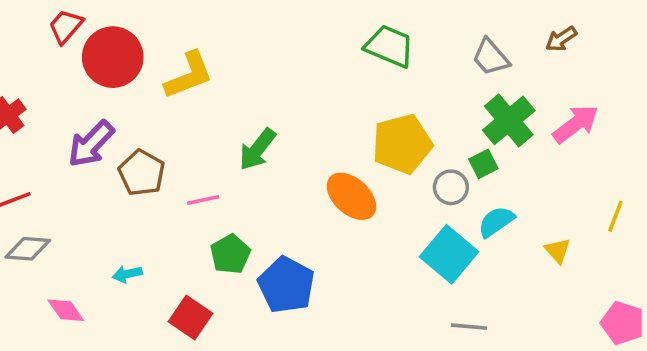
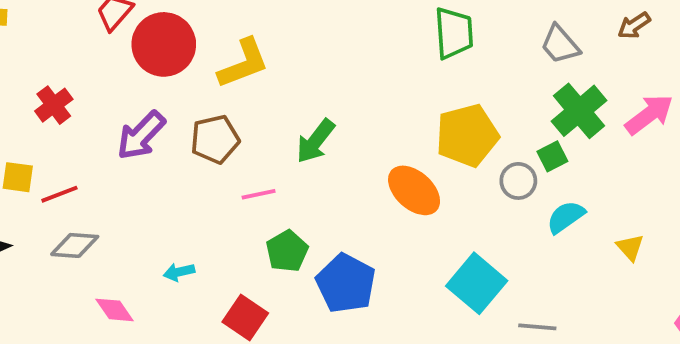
green trapezoid: (389, 46) -> (454, 33), turned 63
brown pentagon: (142, 173) -> (215, 139), moved, turned 30
cyan square: (449, 254) -> (477, 283), moved

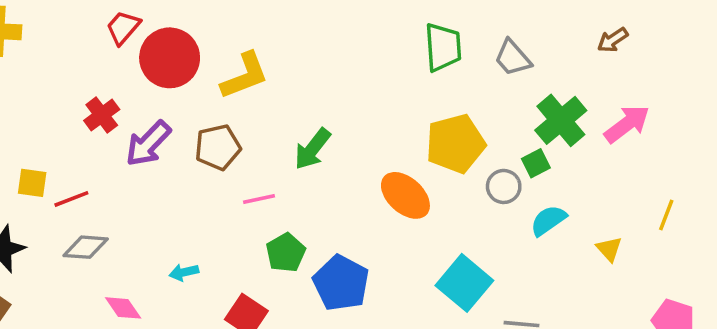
gray trapezoid: (560, 44) -> (513, 58), moved
red cross: (54, 105) -> (102, 115), moved

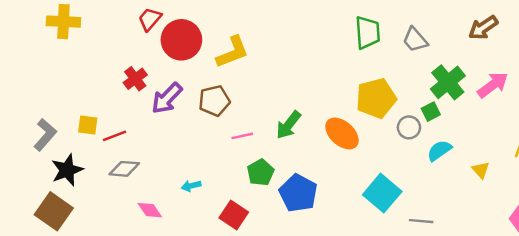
brown arrow: (613, 40) -> (483, 28), size x1.4
green arrow: (313, 149) -> (288, 125), moved

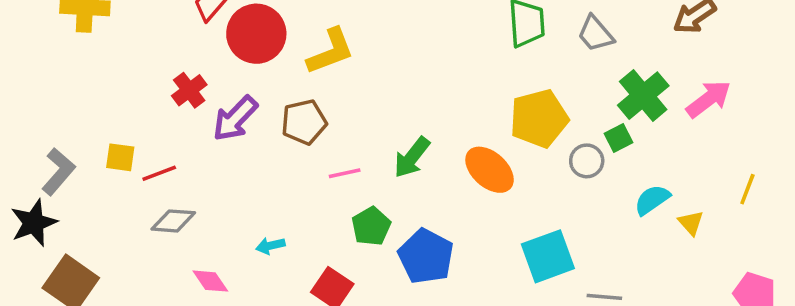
cyan semicircle: (439, 151) -> (652, 200), moved
black star: (67, 170) -> (34, 223), moved
cyan square: (382, 193) -> (548, 256), turned 30

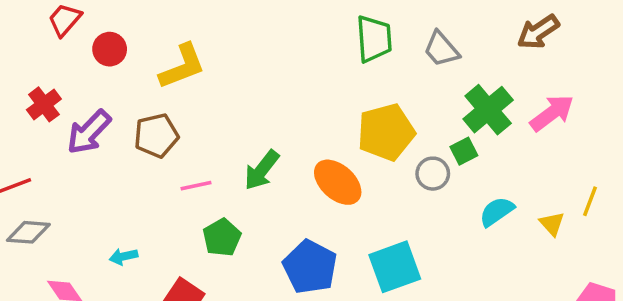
red circle: (256, 34) -> (110, 49), size x0.6
yellow triangle: (691, 223) -> (552, 224), moved
blue pentagon: (426, 256) -> (310, 267), moved

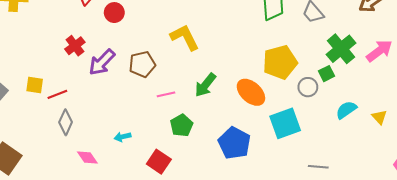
yellow L-shape: (182, 66) -> (185, 37), moved, turned -96
gray diamond: (28, 232) -> (66, 122), turned -70
cyan square: (395, 267) -> (285, 123), moved

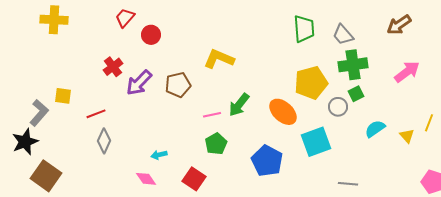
yellow L-shape: (185, 37) -> (219, 59), turned -40
green cross: (341, 49) -> (353, 65), moved, turned 32
yellow square: (35, 85) -> (63, 96), moved
pink line: (166, 94) -> (212, 115), moved
pink diamond: (87, 157) -> (146, 179), moved

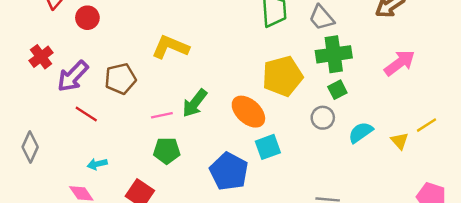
gray circle: (338, 107) -> (323, 118), moved
red line: (96, 114) -> (86, 114), moved, turned 54
yellow line: (429, 123) -> (426, 125), turned 36
cyan square: (316, 142) -> (268, 147), moved, size x0.7
green pentagon: (216, 144) -> (167, 151), turned 30

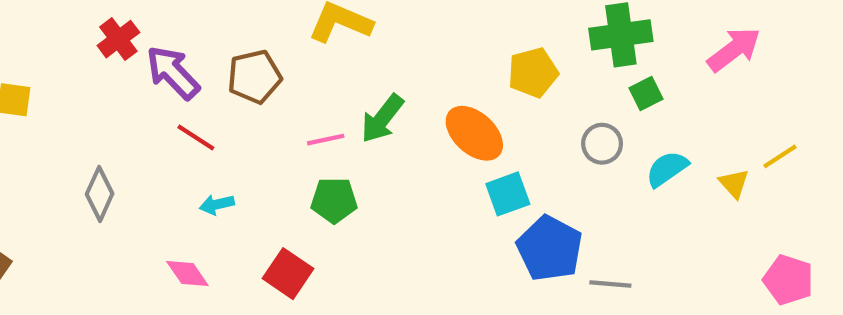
purple arrow: (73, 76) -> (173, 73), turned 92
yellow pentagon: (283, 76) -> (533, 73), size x0.7
green square: (337, 90) -> (646, 93), moved
cyan arrow: (97, 164) -> (217, 204), moved
blue pentagon: (229, 171) -> (550, 248), moved

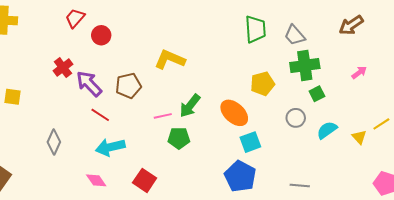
pink arrow: (734, 50) -> (359, 73), size x0.6
green pentagon: (334, 200) -> (179, 138), moved
cyan arrow: (217, 204) -> (110, 147), size x1.8
blue pentagon: (550, 248) -> (240, 176), moved

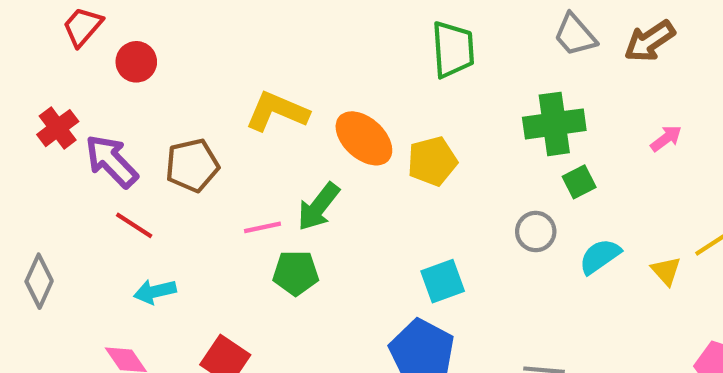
gray trapezoid: (295, 35) -> (575, 35), moved
yellow pentagon: (262, 84) -> (432, 161), moved
orange ellipse: (234, 113) -> (364, 138), moved
cyan arrow: (110, 147) -> (155, 292), size x0.7

